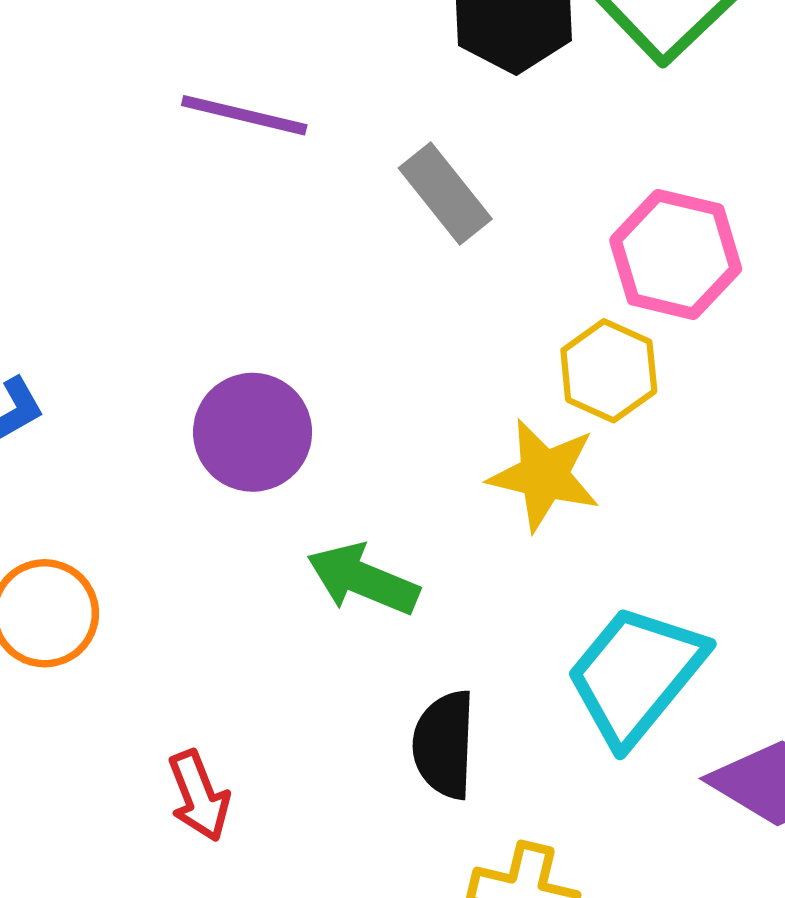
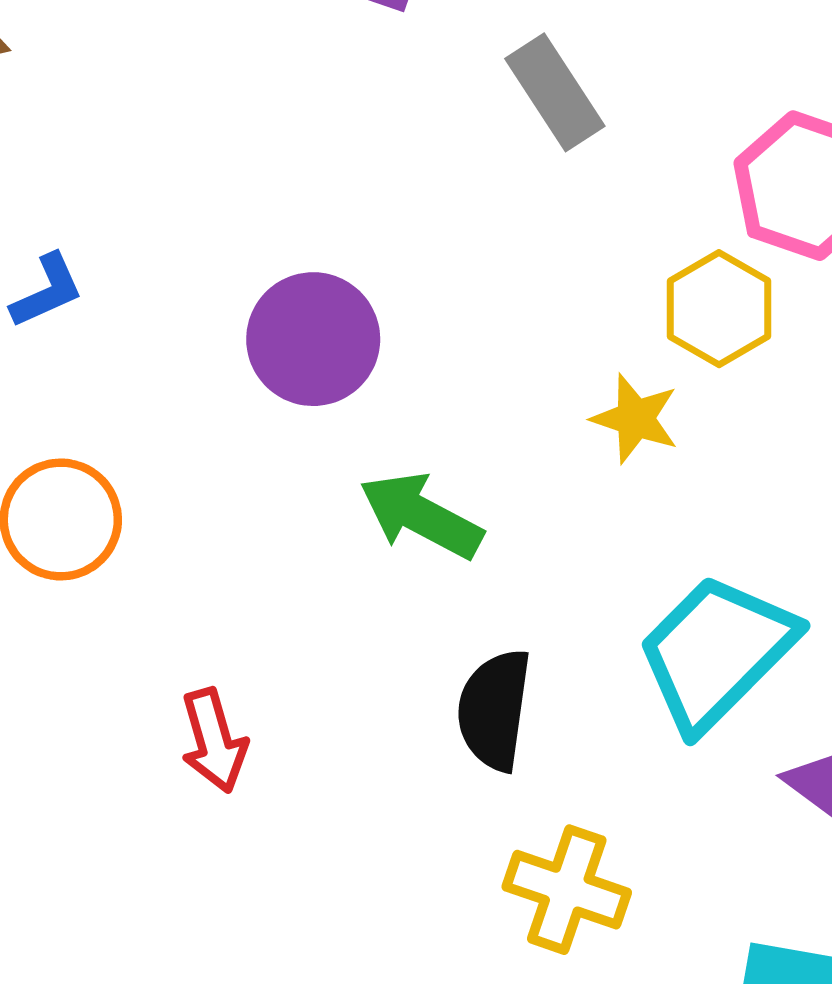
yellow star: (544, 475) -> (635, 419), size x0.7

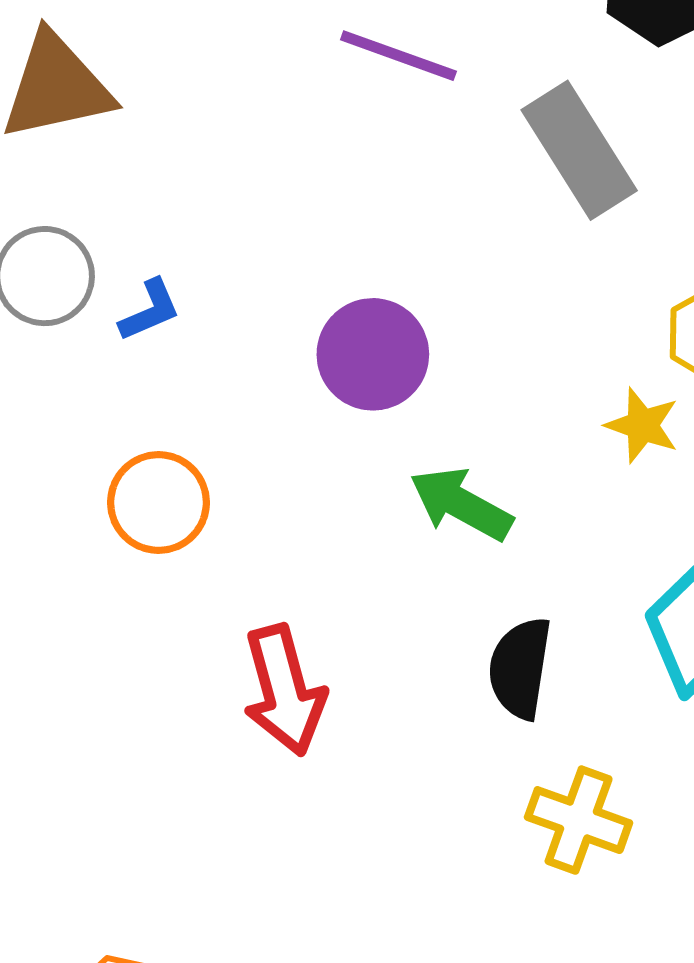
gray rectangle: (555, 92) -> (579, 150), size x1.4
red arrow: (214, 741) -> (284, 690), size x1.5

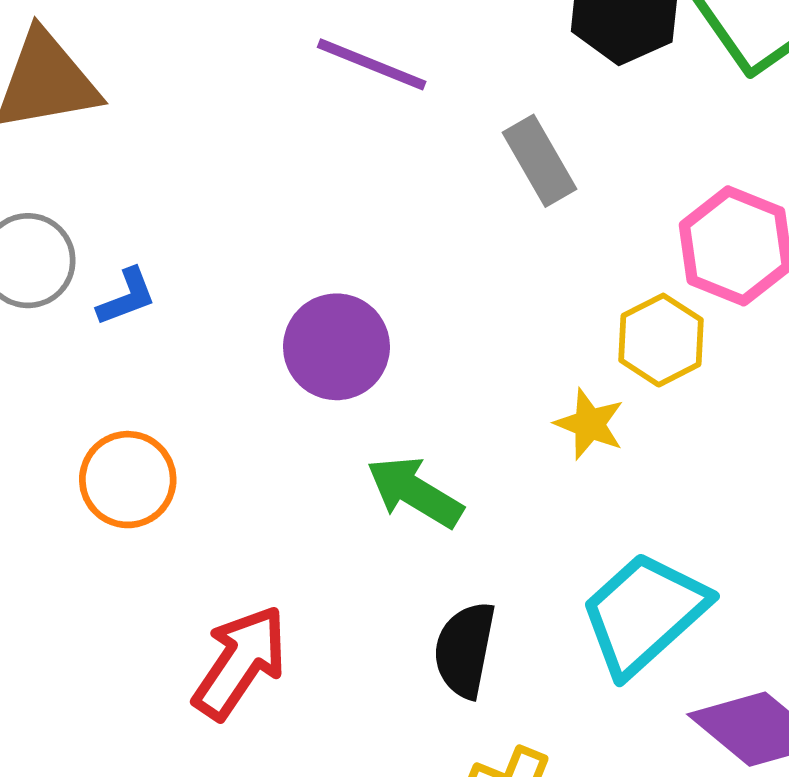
gray rectangle: (579, 150) -> (540, 161), size x0.7
red arrow: (284, 690) -> (240, 662), turned -133

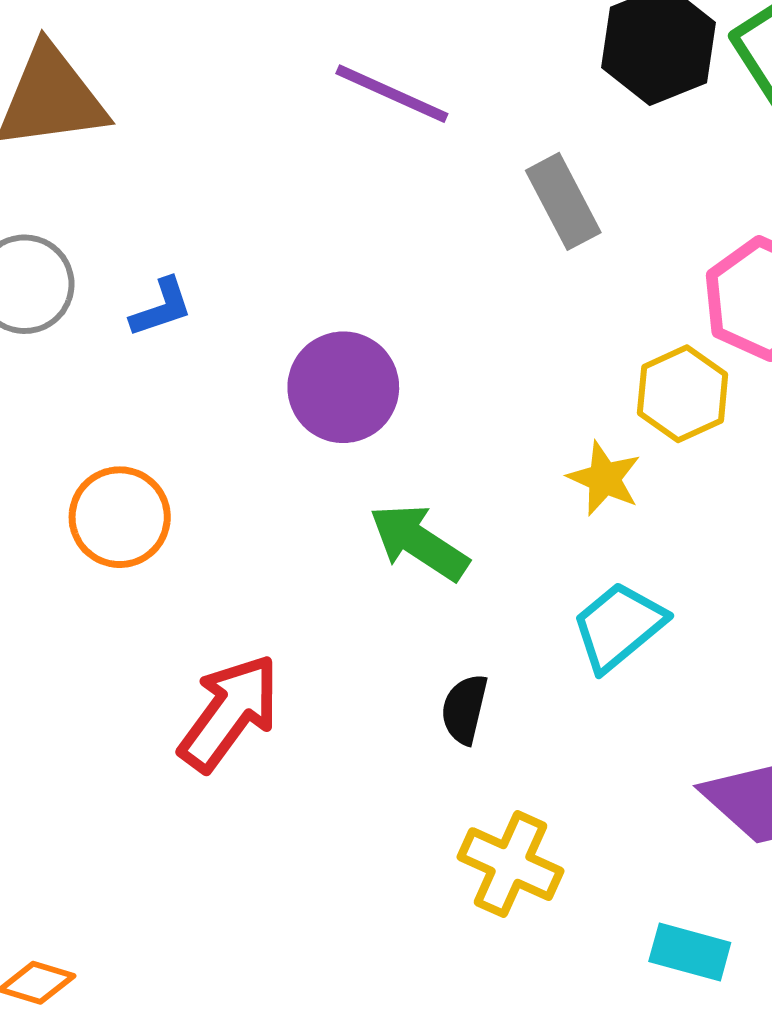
blue L-shape: (127, 297) -> (161, 308), moved
cyan trapezoid: (644, 613) -> (619, 626), moved, size x0.7
black semicircle: (465, 650) -> (464, 709), size x0.7

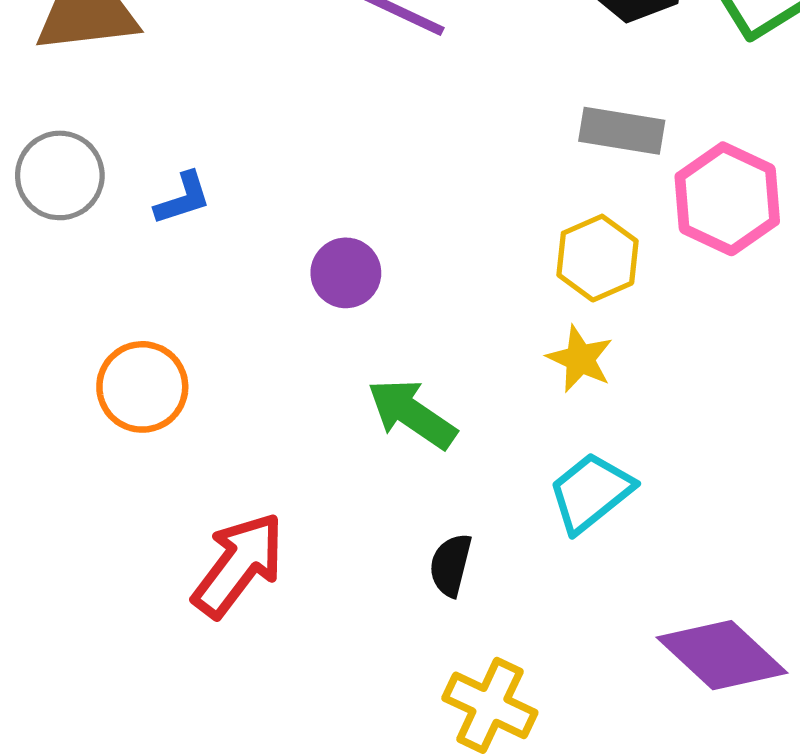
gray rectangle: (563, 201) -> (622, 131), moved, turned -54
purple circle: (343, 387) -> (346, 273), size x0.7
yellow hexagon: (683, 394) -> (597, 258), moved

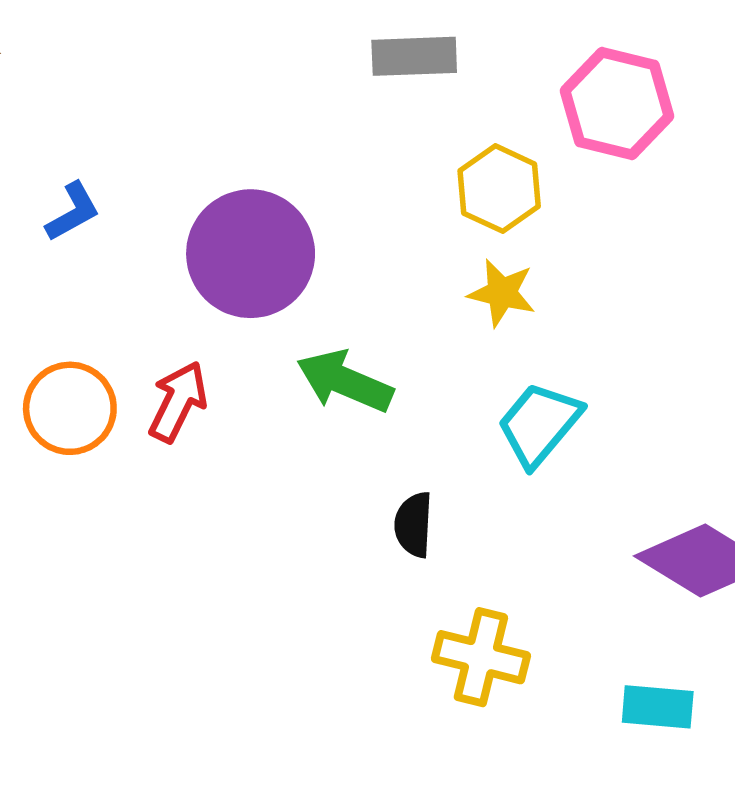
gray rectangle: (622, 131) -> (414, 56), moved
purple circle: (346, 273) -> (251, 254), size x1.8
red arrow: (238, 565) -> (178, 402), moved, size x0.7

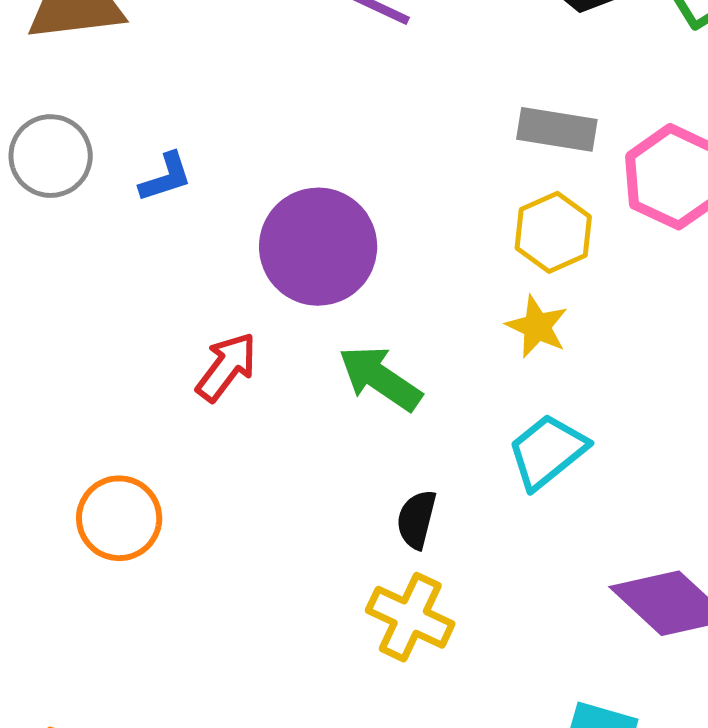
gray rectangle: (414, 56) -> (557, 129), moved
orange circle: (70, 408) -> (119, 518), moved
yellow cross: (481, 657) -> (410, 617), moved

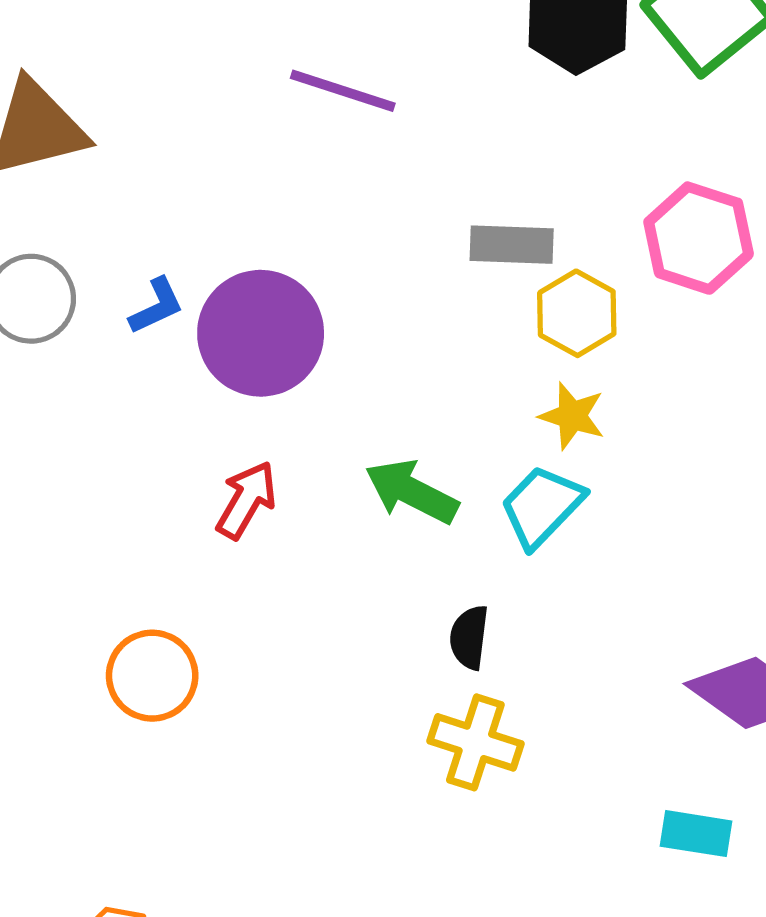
gray rectangle: (557, 129) -> (512, 245), moved
purple circle: (318, 247) -> (261, 333), moved
cyan trapezoid: (547, 451) -> (542, 506), moved

